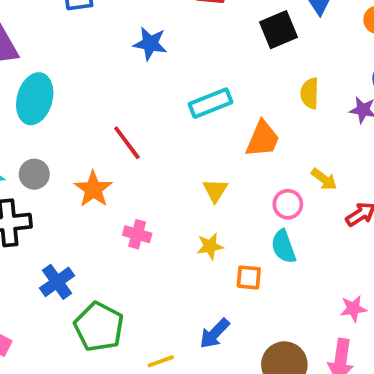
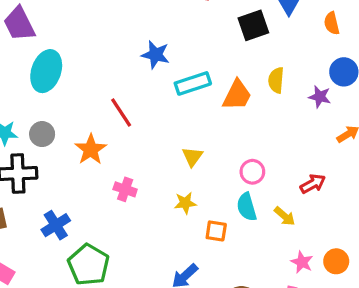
blue star: (150, 44) -> (156, 55), moved
orange trapezoid: (263, 139) -> (237, 95), moved
yellow arrow: (324, 179) -> (285, 216), moved
pink star: (353, 309) -> (302, 262), turned 30

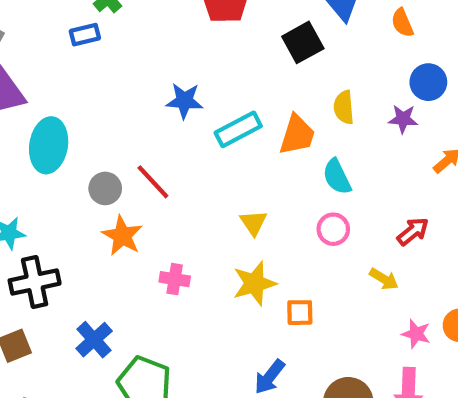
gray circle: (42, 134) -> (105, 188), moved
yellow star: (185, 203) -> (254, 283), size x1.5
cyan semicircle: (247, 207) -> (337, 177), moved

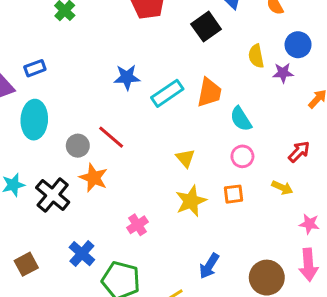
blue rectangle: (85, 35) -> (35, 68), moved
yellow semicircle: (344, 107) -> (256, 56), moved
pink cross: (175, 279) -> (137, 225), moved, turned -36
black cross: (35, 282) -> (53, 195), moved, turned -32
orange square: (300, 313) -> (234, 194), moved

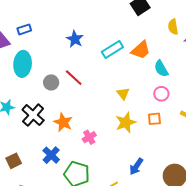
blue star: (127, 77) -> (75, 39), moved, turned 30
orange trapezoid: (209, 92) -> (141, 50), turned 35
orange star: (94, 178) -> (63, 122), moved

